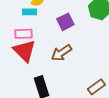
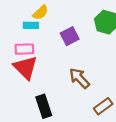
brown arrow: (61, 53) -> (79, 78), moved, turned 80

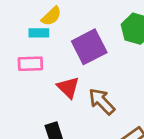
purple square: (70, 36) -> (89, 47), size x1.4
red triangle: (25, 67) -> (68, 87), moved, size x0.7

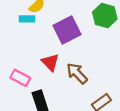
pink rectangle: (30, 64) -> (20, 78), moved, turned 30

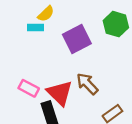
red triangle: (50, 62) -> (60, 93), moved, size x1.4

